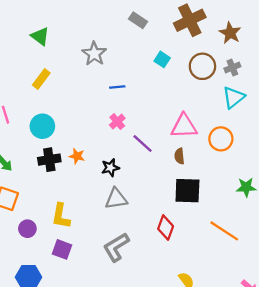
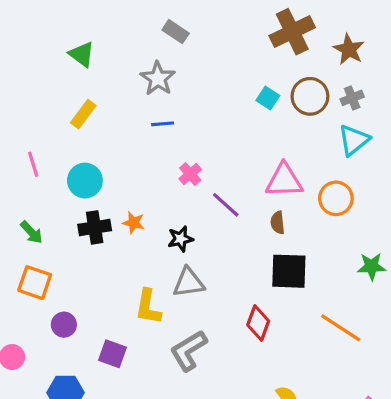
gray rectangle: (138, 20) -> (176, 32), moved
cyan square: (162, 59) -> (268, 98), moved
blue line: (117, 87) -> (163, 124), moved
yellow L-shape: (61, 216) -> (148, 307), moved

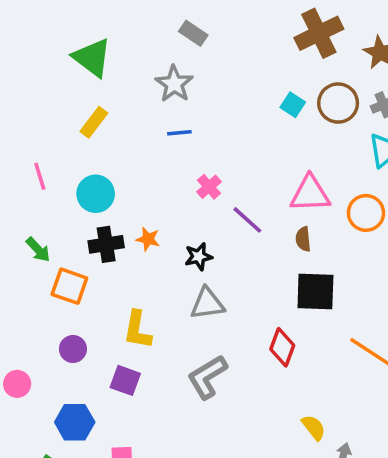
green triangle: (82, 54) -> (92, 58), size x1.4
orange square: (35, 283) -> (69, 286), moved
yellow L-shape: (148, 307) -> (137, 330), moved

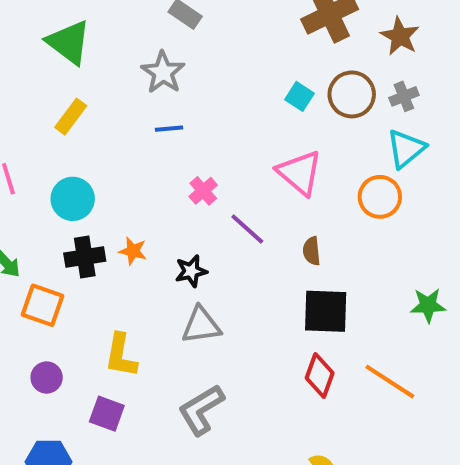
pink triangle: (310, 194) -> (300, 173), moved, turned 42
orange circle: (366, 213) -> (380, 197), moved
red diamond: (282, 347) -> (320, 375), moved

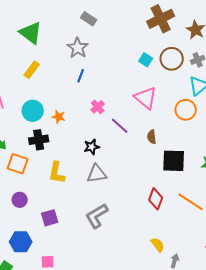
blue line: (169, 129) -> (81, 76), turned -64
orange star: (133, 251) -> (59, 117), moved
black square: (326, 311) -> (174, 161), moved
yellow L-shape: (121, 355) -> (57, 173), moved
purple square: (107, 414) -> (50, 218), turned -36

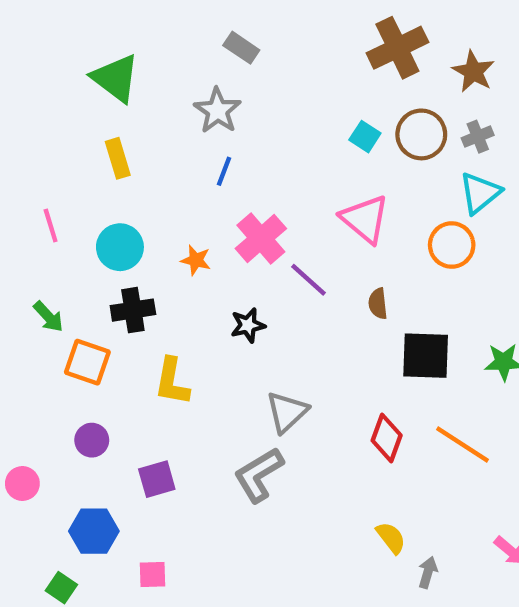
yellow rectangle: (32, 70) -> (118, 158), turned -54
pink cross: (98, 107) -> (261, 239), size x1.6
orange star: (59, 117) -> (196, 260), moved
gray triangle: (97, 174) -> (287, 412), moved, turned -35

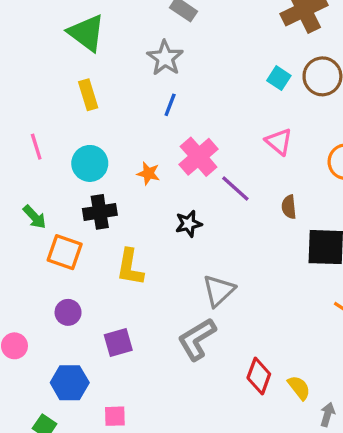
pink triangle: (365, 219) -> (279, 142), size x0.7
red diamond: (387, 438) -> (259, 376), moved

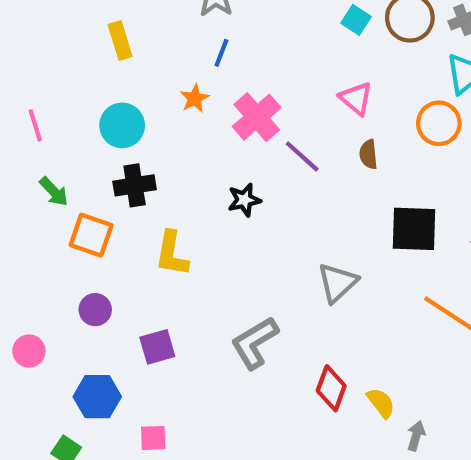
pink line: (36, 147) -> (35, 125), moved
orange star: (148, 173) -> (195, 98), moved, turned 30
brown semicircle: (289, 207) -> (368, 154), moved
gray triangle: (219, 291) -> (337, 283), moved

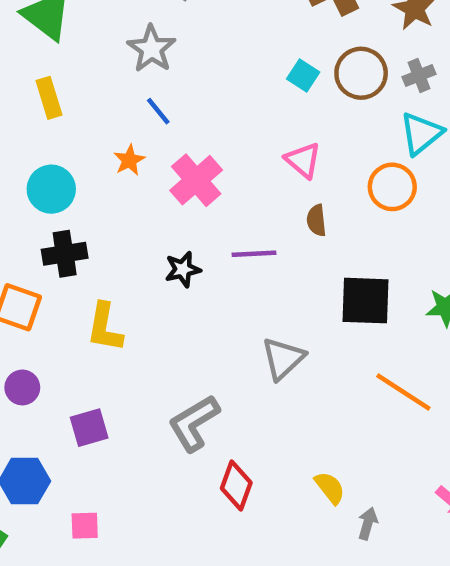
blue line: (221, 53) -> (158, 111), turned -60
purple line: (302, 156) -> (254, 254), moved, turned -45
red diamond: (331, 388) -> (236, 486), moved

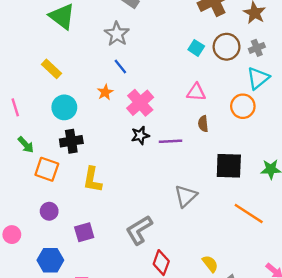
yellow rectangle: (49, 98) -> (51, 69), moved, turned -30
pink triangle: (303, 160) -> (196, 92), turned -36
black star: (183, 269) -> (140, 135), moved

